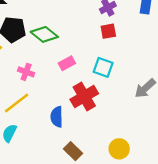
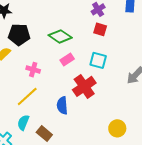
red square: (108, 31) -> (100, 29), turned 32
green diamond: (44, 34) -> (60, 36), moved
brown rectangle: (73, 151) -> (44, 134), moved

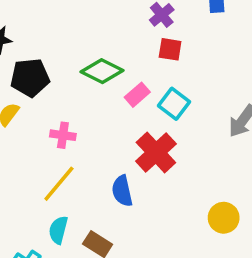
pink rectangle: (67, 59) -> (137, 95), moved
cyan square: (98, 60) -> (174, 104), turned 30

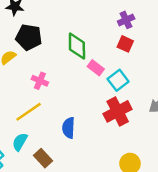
green diamond: (102, 71) -> (77, 46), turned 48
pink rectangle: (137, 95) -> (96, 68), turned 63
red cross: (156, 152) -> (118, 111), moved

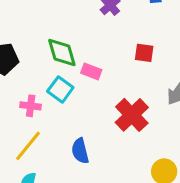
red square: (125, 44) -> (144, 53), moved
cyan square: (118, 80) -> (60, 89), moved

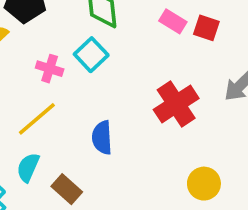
pink rectangle: (91, 71) -> (173, 21), moved

